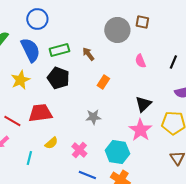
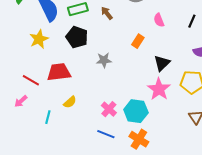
orange rectangle: (103, 82) -> (138, 41), moved
gray star: (93, 117) -> (104, 60), moved
pink cross: (79, 150) -> (109, 109), moved

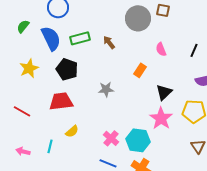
black pentagon: (77, 37) -> (67, 69), moved
yellow star: (39, 39) -> (29, 68), moved
red line: (31, 80) -> (22, 111), moved
pink arrow: (21, 101) -> (23, 151), moved, turned 56

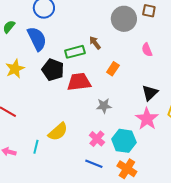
green rectangle: (80, 38) -> (75, 52), moved
orange rectangle: (140, 70) -> (113, 69), moved
gray star: (106, 89) -> (104, 106), moved
red trapezoid: (61, 101) -> (79, 82), moved
yellow semicircle: (72, 131) -> (58, 132), size x1.5

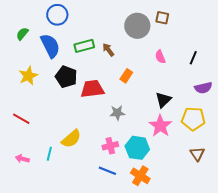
green rectangle: (75, 52) -> (84, 46), moved
pink cross: (97, 139) -> (110, 146), turned 35

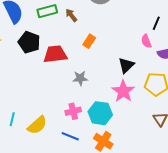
pink semicircle: (160, 57) -> (146, 41), moved
yellow semicircle: (71, 139) -> (37, 125), moved

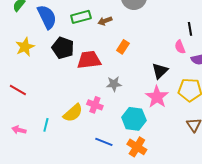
brown arrow: (71, 15) -> (105, 21), turned -72
black line: (156, 23) -> (190, 29), turned -32
pink cross: (73, 111) -> (95, 105), moved, turned 35
yellow semicircle: (37, 125) -> (73, 113), moved

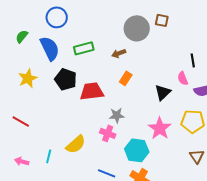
brown arrow: (105, 21) -> (119, 53), moved
black triangle: (160, 71) -> (163, 92), moved
pink cross: (95, 105) -> (108, 133), moved

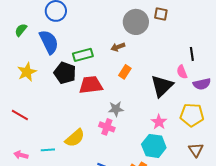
green rectangle: (84, 48) -> (83, 55), moved
black triangle: (163, 92) -> (162, 86), size x1.4
pink star: (160, 128) -> (159, 122), size x0.7
cyan hexagon: (137, 150) -> (154, 146), moved
cyan line: (49, 156) -> (48, 150), turned 72

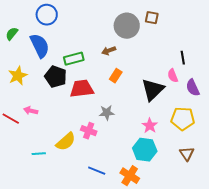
purple semicircle: (202, 84) -> (193, 88), turned 78
pink cross: (107, 127) -> (89, 131), moved
pink arrow: (21, 155) -> (31, 111), moved

